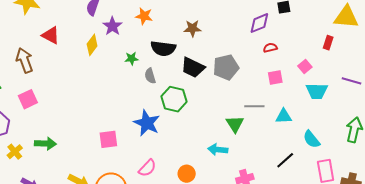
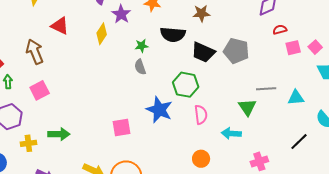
gray pentagon: (226, 67) -> (236, 51), turned 30
gray semicircle: (150, 76) -> (140, 67), moved
pink square: (275, 78) -> (293, 48), moved
yellow cross: (15, 152) -> (28, 143), turned 35
pink semicircle: (147, 168) -> (201, 115), moved, turned -48

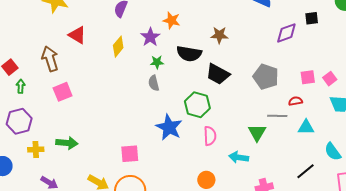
purple star: (121, 14) -> (150, 37), moved
red semicircle: (280, 30) -> (295, 101), moved
gray pentagon: (236, 51) -> (266, 77), moved
pink square: (40, 90) -> (63, 92), moved
pink square: (122, 127) -> (130, 154), moved

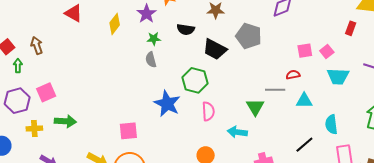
black semicircle: (189, 54) -> (186, 29), size x0.7
brown arrow: (50, 59) -> (37, 45), moved, size x0.7
gray pentagon: (266, 77) -> (249, 36), moved
pink square: (63, 92) -> (46, 92), moved
cyan semicircle: (333, 152) -> (331, 124), turned 30

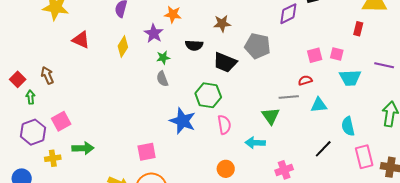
pink square: (327, 51) -> (337, 54), turned -32

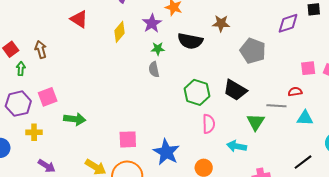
black semicircle: (194, 45) -> (190, 41), size x1.4
black trapezoid: (225, 62) -> (235, 90), moved
blue star: (183, 121) -> (166, 152), moved
green arrow: (83, 148) -> (75, 119), moved

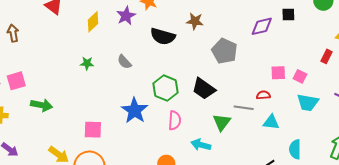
green star: (158, 49) -> (87, 63), moved
gray semicircle: (154, 69) -> (124, 62), turned -35
blue star: (166, 152) -> (135, 110), moved

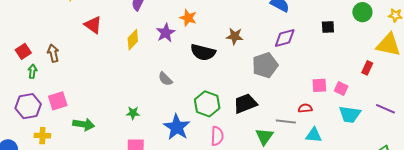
purple diamond: (262, 26) -> (285, 38), moved
gray pentagon: (224, 51) -> (265, 65), turned 30
green star: (87, 63) -> (133, 113), moved
black trapezoid: (204, 89) -> (245, 104), turned 125

